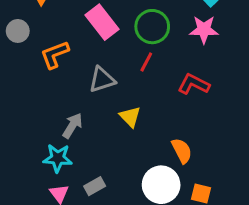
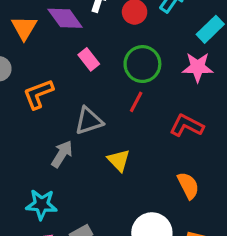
pink rectangle: (102, 22) -> (89, 59), size x0.6
gray arrow: (72, 126) -> (62, 154), moved
orange semicircle: (182, 151) -> (188, 186), moved

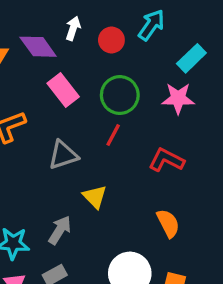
pink rectangle: (89, 59) -> (63, 90), size x1.4
gray arrow: (62, 154) -> (60, 230), moved

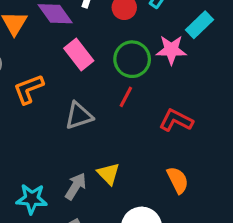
pink star: (178, 98) -> (171, 50), moved
yellow triangle: (95, 197) -> (109, 174), moved

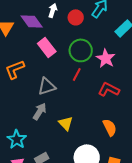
pink star: (171, 50) -> (106, 58), moved, turned 30
gray arrow: (76, 186) -> (40, 111), moved
cyan star: (32, 199) -> (17, 139), turned 30

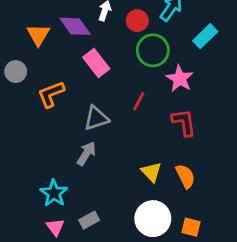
green circle: (81, 50) -> (153, 50), moved
red L-shape: (109, 89) -> (184, 122), turned 55
yellow triangle: (66, 123) -> (151, 172), moved

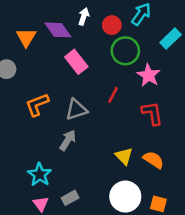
orange L-shape: (51, 94) -> (37, 105), moved
orange semicircle: (185, 176) -> (153, 160), turned -30

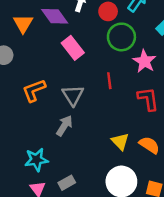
red line: (113, 95) -> (109, 81), turned -35
gray triangle: (76, 110) -> (73, 95), turned -45
cyan star: (40, 174) -> (36, 160), turned 30

